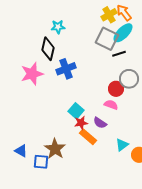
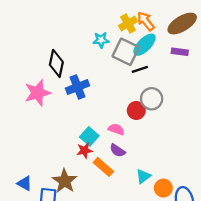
cyan star: (58, 27) -> (101, 40), moved
pink semicircle: (111, 105) -> (116, 129), moved
red star: (81, 123) -> (85, 150), moved

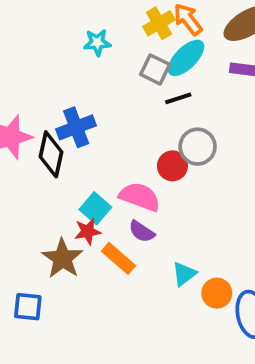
cyan star: (101, 40) -> (97, 42), moved
gray square: (126, 52) -> (155, 69), size x0.7
black diamond: (56, 63) -> (51, 154), moved
pink semicircle: (116, 129) -> (140, 197), size x1.5
brown star: (65, 181) -> (63, 258), moved

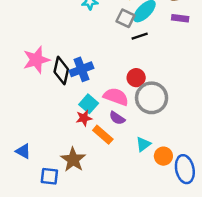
blue cross: (76, 127) -> (81, 69), moved
gray circle: (198, 147) -> (152, 98), moved, size x1.4
brown star: (63, 258) -> (73, 160), moved
blue square: (28, 307) -> (49, 176), moved

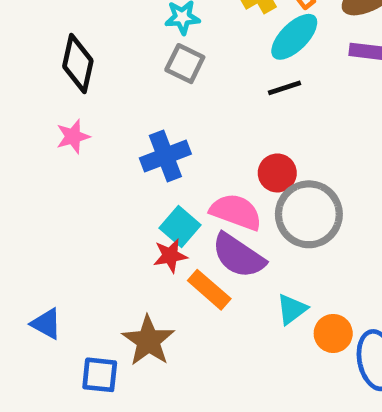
gray square: (125, 18) -> (185, 64), moved
pink star: (36, 60) -> (73, 136), size x0.6
black diamond: (61, 71) -> (78, 64), moved
purple semicircle: (117, 118) -> (238, 256), size x1.6

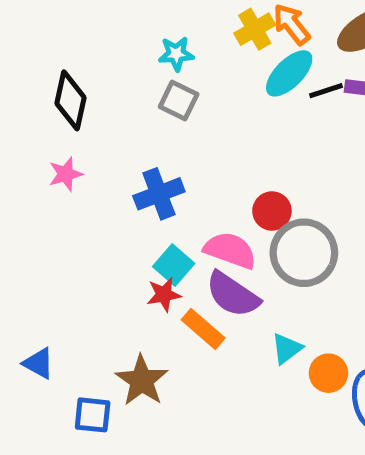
black line: (285, 88) -> (326, 91), moved

